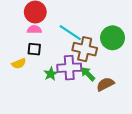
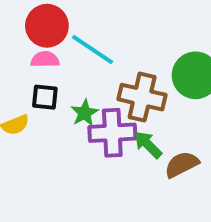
cyan line: (70, 33) -> (93, 50), moved
green star: (51, 74) -> (85, 113), moved

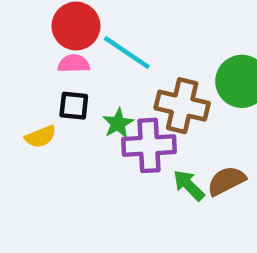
green arrow: (148, 145) -> (189, 185), moved

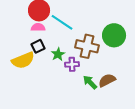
black square: (74, 106) -> (38, 46), turned -32
yellow semicircle: (41, 137) -> (23, 60), size x1.6
purple cross: (149, 145) -> (72, 64), size x0.6

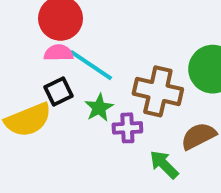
cyan line: (62, 22) -> (91, 65), moved
brown semicircle: (107, 80) -> (198, 136), moved

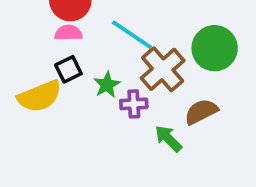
cyan line: (91, 65) -> (132, 35), moved
brown cross: (158, 91) -> (163, 69), turned 36

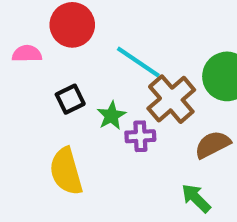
pink semicircle: (68, 33) -> (27, 54), moved
yellow semicircle: (40, 96) -> (66, 171), moved, turned 96
green arrow: (168, 139) -> (196, 198), moved

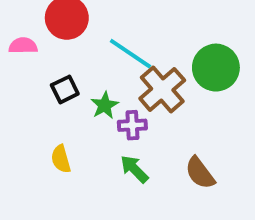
brown semicircle: (213, 145) -> (200, 173), moved, turned -100
yellow semicircle: (66, 171) -> (61, 159), size x0.6
green arrow: (196, 198) -> (134, 169), moved

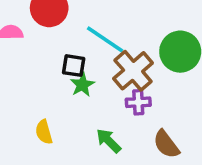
black square: (65, 89) -> (74, 66), moved, turned 35
purple cross: (132, 125) -> (138, 102), moved

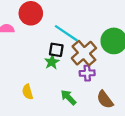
black square: (74, 66) -> (56, 50), moved

